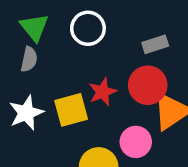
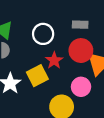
white circle: (88, 28) -> (43, 34), moved
gray rectangle: (155, 44) -> (80, 25), turned 32

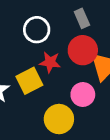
gray rectangle: (80, 25) -> (82, 18), turned 64
red star: (54, 60) -> (50, 62), turned -30

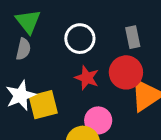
yellow square: (29, 81) -> (43, 105), moved
pink circle: (83, 95) -> (98, 120), moved

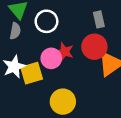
white circle: (80, 39) -> (46, 21), moved
pink circle: (98, 120) -> (51, 58), moved

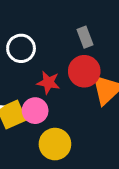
pink circle: (51, 58) -> (35, 111), moved

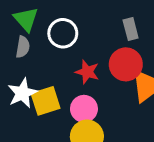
pink circle: (35, 111) -> (84, 109), moved

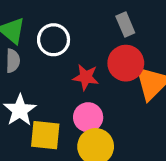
yellow square: (46, 101) -> (45, 135), moved, turned 32

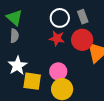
white circle: (54, 40) -> (60, 18), moved
red star: (86, 77) -> (57, 38), moved

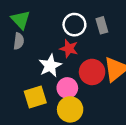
red circle: (82, 40) -> (92, 72), moved
white star: (17, 66) -> (50, 66), moved
yellow square: (32, 81) -> (35, 97), turned -30

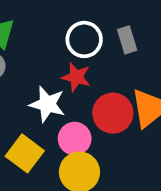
white star: (50, 66) -> (47, 104), turned -30
yellow square: (35, 97) -> (25, 153), turned -35

